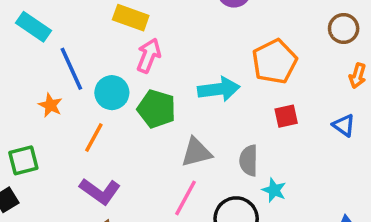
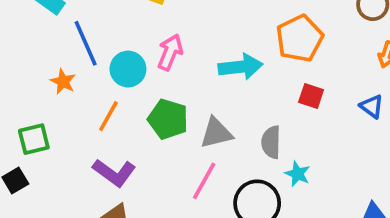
pink arrow: (149, 56) -> (170, 52), moved
green pentagon: (157, 109) -> (168, 119), moved
red square: (286, 116) -> (311, 96), turned 30

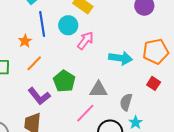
cyan circle: (128, 69) -> (68, 25), moved
orange line: (108, 116) -> (34, 63), moved
green pentagon: (168, 119) -> (64, 81), moved

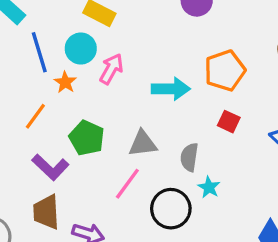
orange star: (25, 41) -> (65, 82), moved

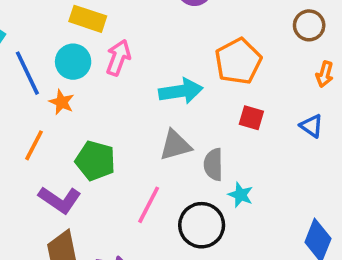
pink arrow: (111, 69) -> (118, 58), moved
gray triangle: (143, 144) -> (175, 145), moved

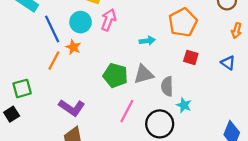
cyan arrow: (181, 91) -> (147, 41), size x0.6
orange line: (34, 145) -> (54, 61), moved
green pentagon: (95, 161) -> (115, 75), moved

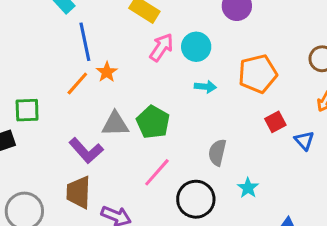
cyan circle: (81, 22) -> (196, 47), moved
red square: (191, 57) -> (275, 122), moved, turned 32
gray triangle: (144, 74) -> (115, 124), moved
cyan star: (184, 105) -> (248, 188), moved

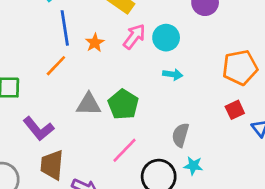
orange star: (107, 72) -> (95, 43), moved
orange pentagon: (258, 74) -> (240, 67), moved
purple L-shape: (86, 151) -> (38, 129), moved
cyan star: (248, 188) -> (193, 166), moved, turned -30

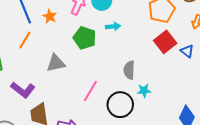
green pentagon: (123, 104) -> (85, 38), moved
red square: (235, 110) -> (165, 42), size x1.5

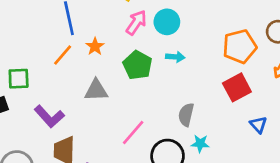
orange star: (50, 16) -> (95, 46), moved
blue triangle: (187, 51) -> (258, 125), moved

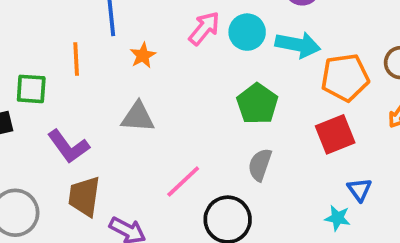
orange line: (63, 55) -> (76, 59), moved, turned -50
cyan arrow: (175, 57) -> (298, 45), moved, size x1.6
green pentagon: (138, 65) -> (257, 104), moved
cyan star: (200, 143) -> (338, 218), moved

